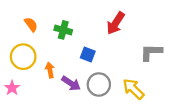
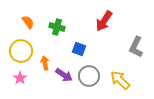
gray L-shape: (151, 52) -> (136, 47), turned -65
pink star: (12, 88) -> (20, 78), moved

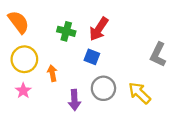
red arrow: (104, 21) -> (99, 29), moved
orange semicircle: (28, 22) -> (19, 22), moved, size x1.5
purple arrow: (64, 75) -> (74, 100), moved, turned 54

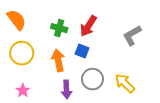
gray L-shape: (158, 55) -> (132, 35), moved, turned 35
orange arrow: (52, 73) -> (58, 60), moved, size x1.5
pink star: (23, 91) -> (23, 91), moved

